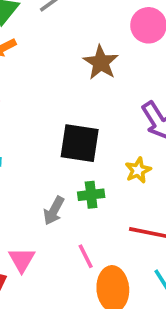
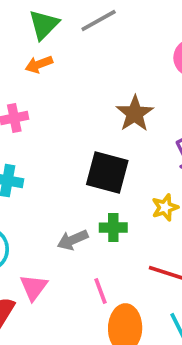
brown star: (101, 62) -> (135, 113), moved
gray arrow: (54, 211) -> (73, 240), turned 32

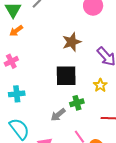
brown star: (135, 113) -> (72, 42), turned 30

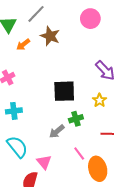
orange arrow: (16, 31) -> (23, 45), moved
brown star: (72, 42) -> (50, 36), moved, turned -30

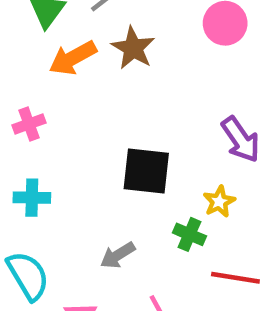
orange arrow: (23, 45) -> (73, 58), size x1.5
green cross: (76, 119) -> (189, 234), moved, turned 32

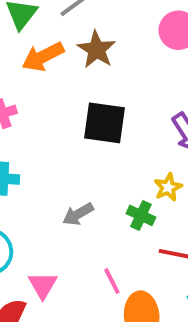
black square: (146, 171) -> (104, 123), moved
gray arrow: (118, 255) -> (78, 214), moved

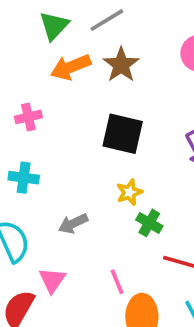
yellow star: (168, 187) -> (129, 192), moved
gray arrow: (78, 214) -> (73, 224), moved

